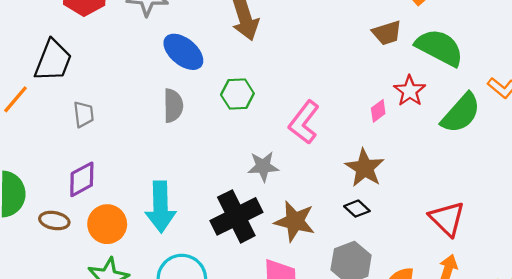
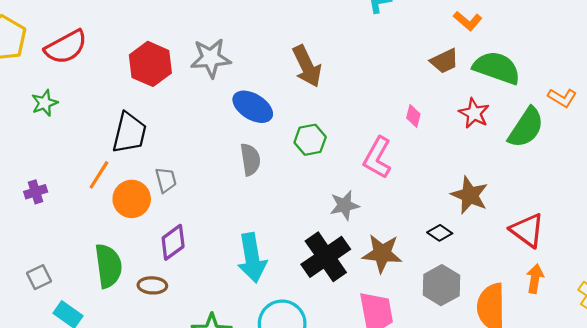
pink diamond: (378, 111) -> (413, 116), moved, turned -30
brown star: (365, 168) -> (470, 195), moved
orange circle: (107, 224) -> (132, 199), moved

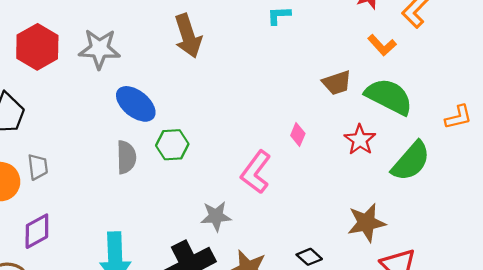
orange L-shape: (468, 21) -> (382, 45), moved
brown arrow: (307, 66) -> (188, 36), moved
orange L-shape: (562, 98) -> (458, 117), moved, turned -52
green hexagon: (310, 140) -> (172, 145), moved
brown star: (470, 195) -> (366, 223), moved, turned 30

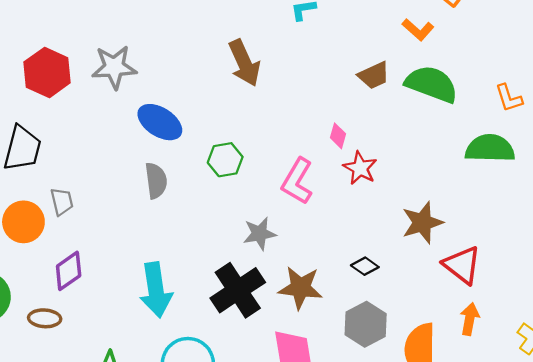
brown arrow: (188, 36) -> (244, 63), moved
orange L-shape: (458, 117) -> (509, 98), turned 92
red star: (360, 140) -> (360, 168), moved
green hexagon: (172, 145) -> (225, 160), moved
green semicircle: (411, 161) -> (490, 148), moved, turned -123

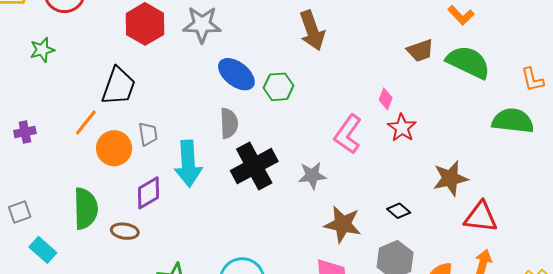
green hexagon: (225, 160) -> (279, 87), moved
red triangle: (462, 265) -> (481, 217), turned -36
cyan arrow: (156, 290) -> (188, 164), moved
black cross: (238, 290) -> (254, 166), moved

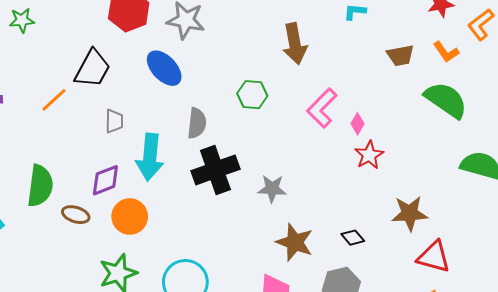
brown trapezoid: (420, 51) -> (400, 55), moved
blue ellipse: (236, 74) -> (164, 68), moved
pink L-shape: (348, 134) -> (322, 108), moved
orange circle: (114, 148) -> (130, 217), moved

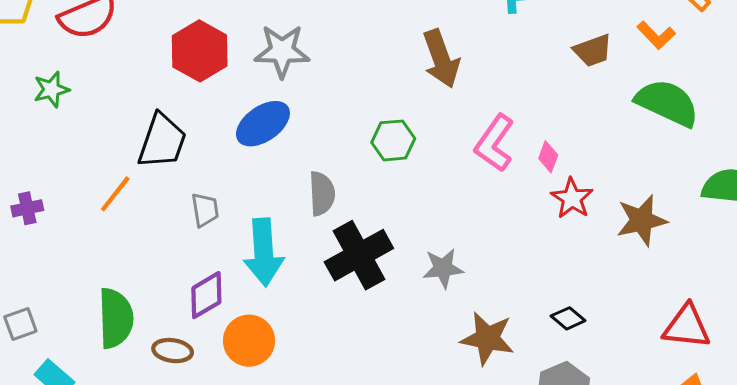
blue ellipse: (164, 68) -> (263, 124), turned -72
brown star: (410, 213) -> (642, 220), moved

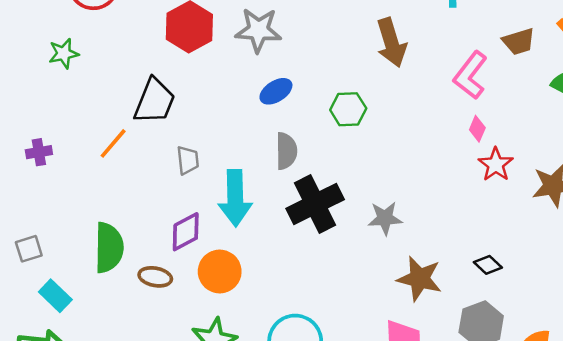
blue ellipse: (263, 124) -> (276, 91), moved, size x0.7
pink L-shape: (494, 143) -> (470, 75), moved

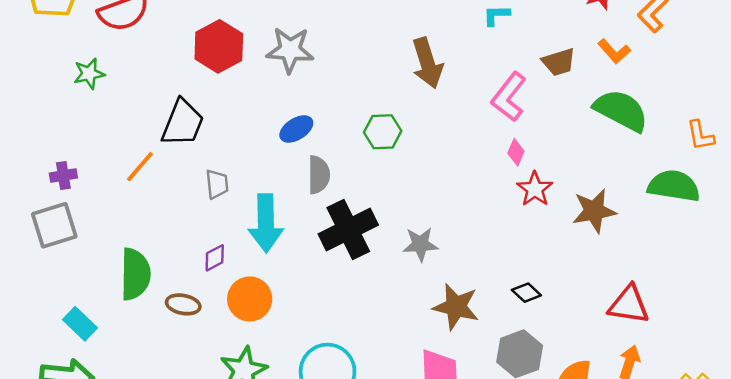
blue ellipse: (276, 91) -> (296, 129), moved
purple diamond: (186, 232) -> (215, 258), size x0.7
gray square: (29, 249) -> (54, 225), moved, size x1.6

